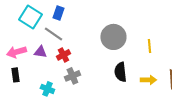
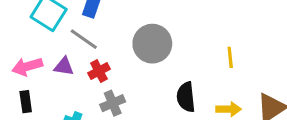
gray circle: (113, 37) -> (152, 44), moved

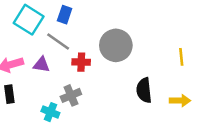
red cross: (99, 71) -> (81, 62), moved, turned 30
gray cross: (113, 103) -> (71, 95), moved

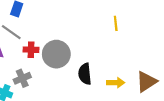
gray circle: (116, 45) -> (56, 54), moved
yellow line: (181, 57) -> (116, 23), moved

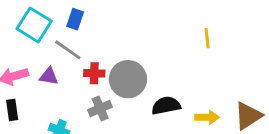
black semicircle: (85, 74) -> (166, 106), turned 85
gray cross: (22, 78) -> (100, 108), moved

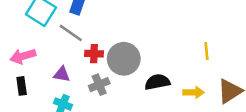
yellow line: (207, 38) -> (206, 51), moved
purple triangle: (49, 76) -> (62, 74), moved

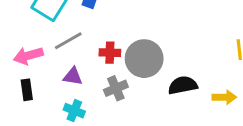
gray line: (71, 33) -> (68, 41), moved, turned -65

